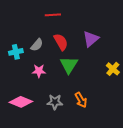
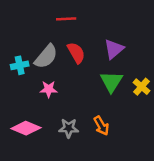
gray semicircle: (37, 45) -> (46, 57), size x1.5
green triangle: (69, 65) -> (111, 82), moved

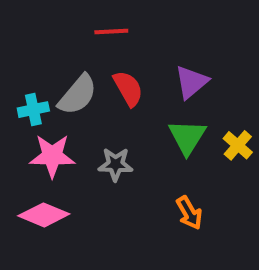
pink star: (49, 89) -> (52, 156), moved, size x1.5
orange arrow: (101, 126) -> (189, 213), moved
gray star: (69, 128) -> (116, 164), moved

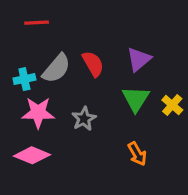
red line: (111, 31) -> (37, 23), moved
gray star: (116, 164) -> (84, 119), turned -30

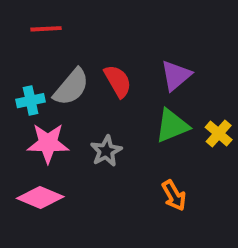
green triangle: (136, 99) -> (172, 126), turned 36

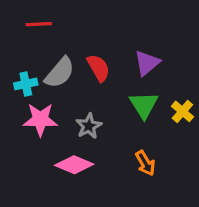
green triangle: (172, 126) -> (144, 105), turned -40
pink diamond: (40, 197) -> (74, 165), moved

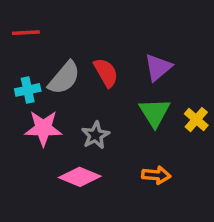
red line: (39, 24) -> (26, 33), moved
orange arrow: (145, 163) -> (156, 175), turned -55

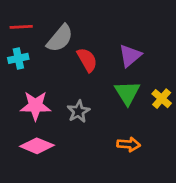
gray semicircle: (64, 78) -> (60, 38), moved
cyan cross: (28, 90) -> (18, 58), moved
pink diamond: (80, 177) -> (37, 146), moved

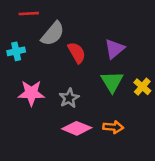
red line: (21, 27) -> (29, 14), moved
pink diamond: (37, 146) -> (77, 128), moved

